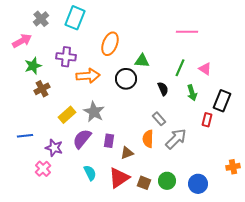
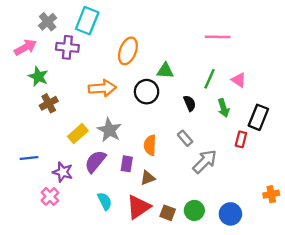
purple cross: (66, 57) -> (67, 47), moved
green star: (33, 66) -> (38, 76), turned -30
orange semicircle: (148, 139) -> (150, 145), moved

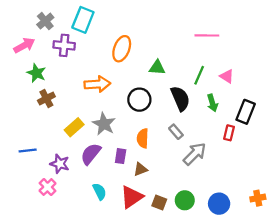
black circle: (147, 92) -> (139, 100), moved
black semicircle: (190, 103) -> (180, 98), size x1.6
orange cross: (271, 194) -> (258, 198), moved

